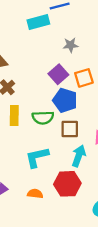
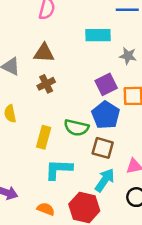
cyan rectangle: (38, 22) -> (98, 35), moved
yellow rectangle: (14, 116) -> (44, 137), moved

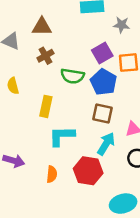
green semicircle: (76, 128) -> (72, 76), moved
orange semicircle: (46, 209) -> (52, 174), turned 77

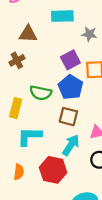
brown triangle: (42, 27) -> (28, 34), moved
green semicircle: (72, 76) -> (41, 93), moved

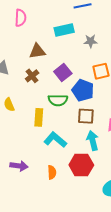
purple square: (70, 60) -> (63, 72), moved
cyan L-shape: (29, 136) -> (55, 140), turned 50
cyan arrow: (71, 145) -> (93, 141), turned -36

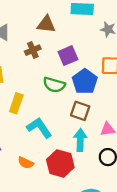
yellow rectangle: (39, 117) -> (16, 103), moved
orange semicircle: (52, 172) -> (26, 163), turned 104

